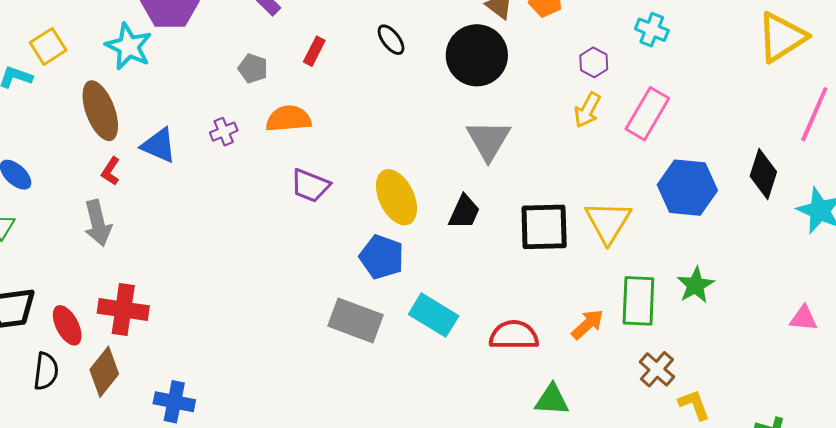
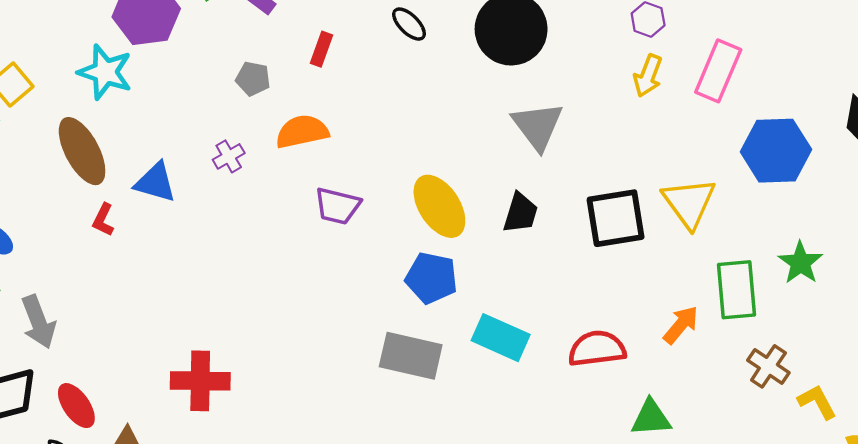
gray arrow: (98, 223) -> (38, 322), moved
red cross: (123, 309) -> (200, 381), moved

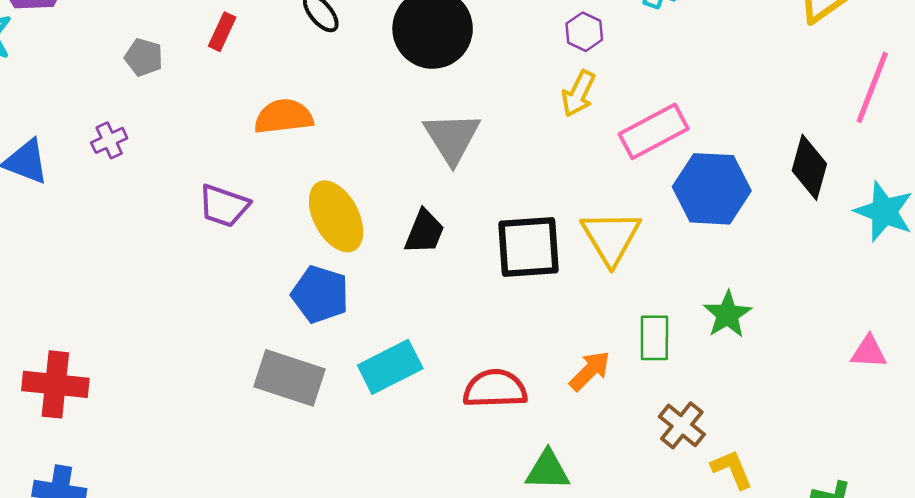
pink rectangle: (718, 71) -> (654, 131), moved, turned 34
orange semicircle: (302, 132) -> (284, 117), moved
green rectangle: (736, 290) -> (654, 338), size x0.7
cyan rectangle: (501, 338) -> (390, 367), turned -56

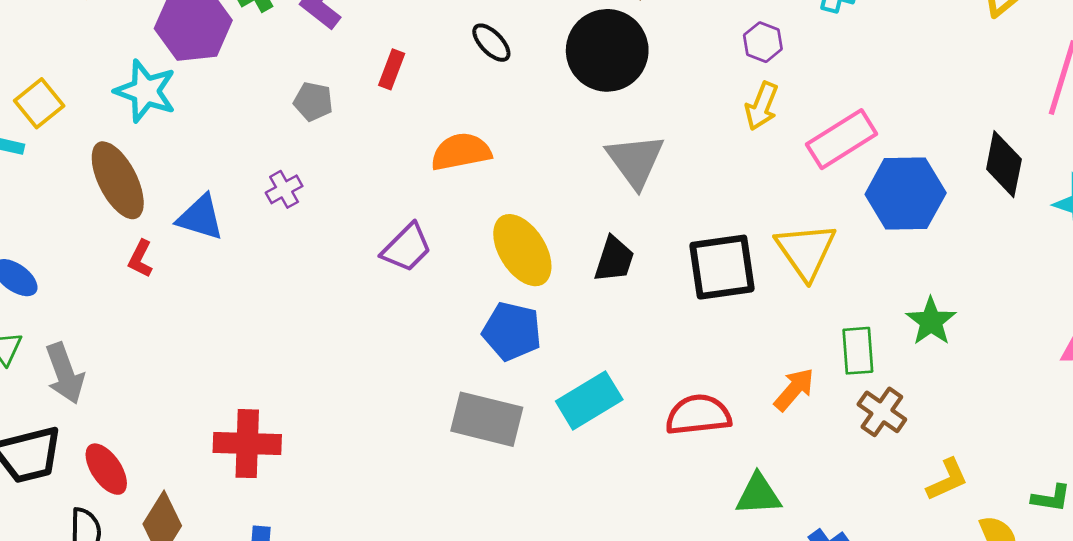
purple trapezoid: (224, 206) -> (407, 248), turned -60
brown cross: (682, 425) -> (882, 412), moved
yellow L-shape: (732, 469) -> (947, 480), turned 93

